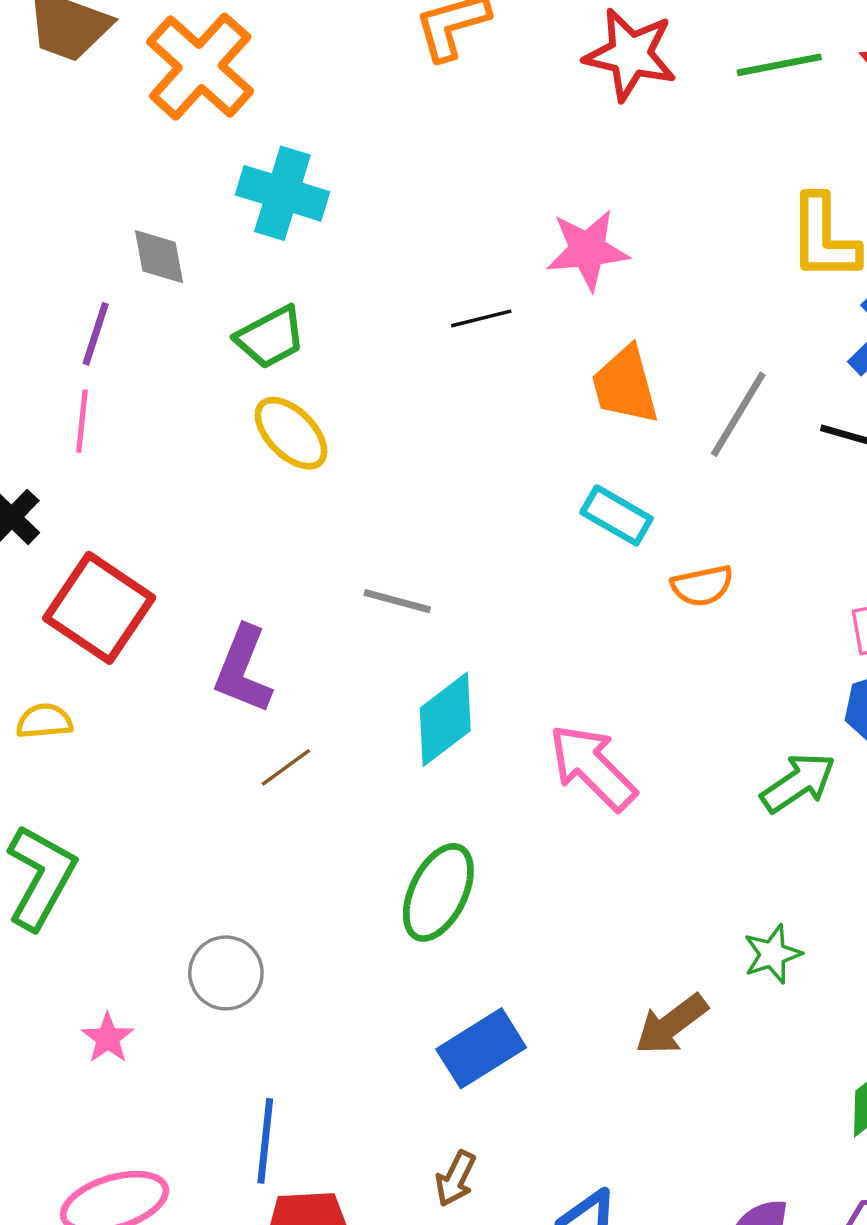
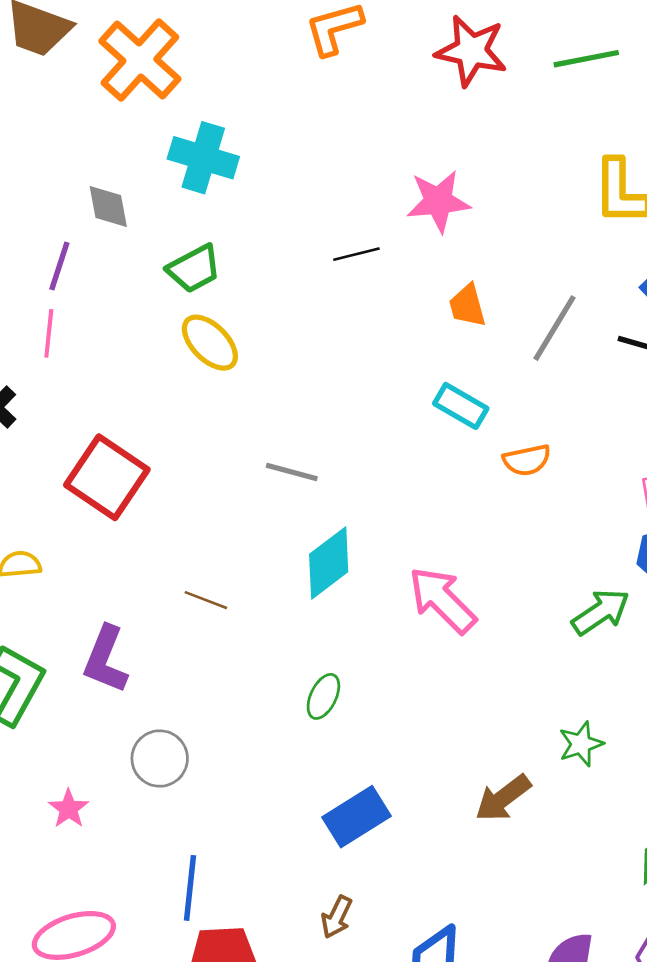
orange trapezoid: (625, 385) -> (467, 306), size x0.7
red square: (99, 608) -> (107, 477), moved
purple L-shape: (243, 670) -> (106, 659), moved
brown line: (286, 767) -> (206, 600), turned 57
green ellipse: (438, 892) -> (323, 696), size x0.6

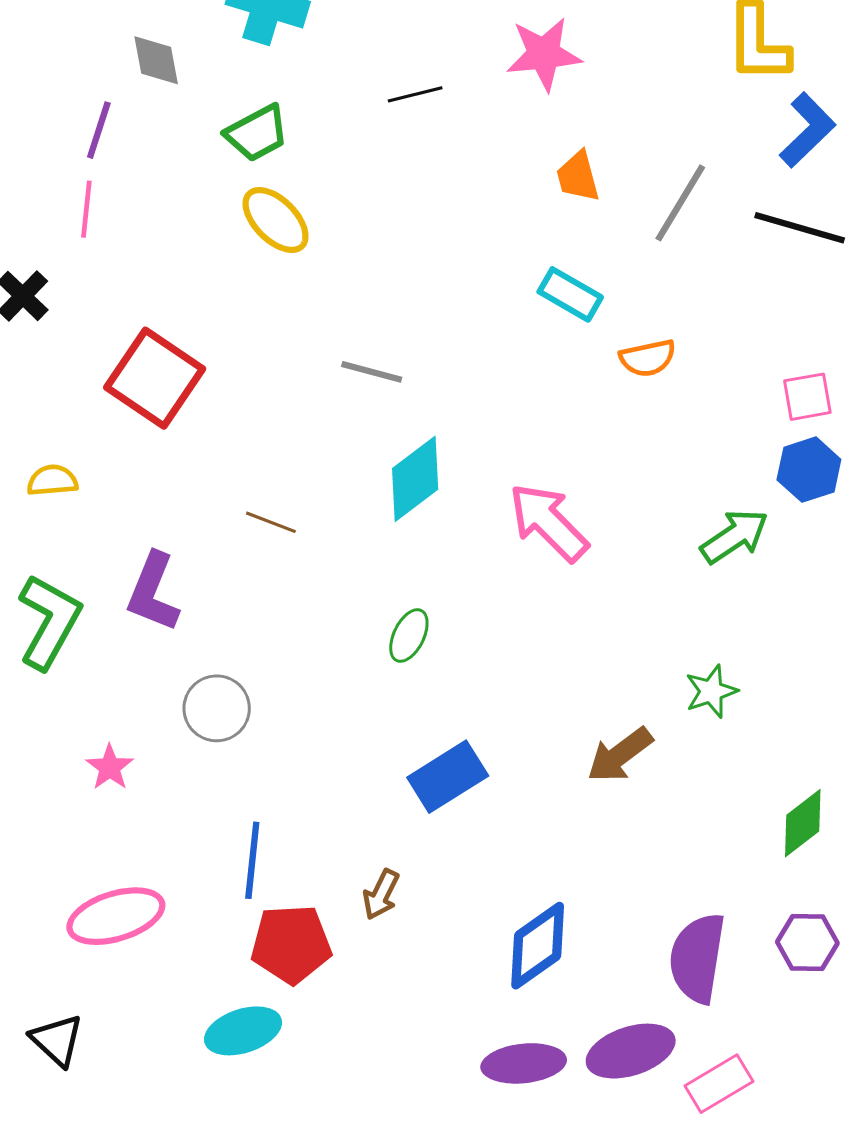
black line: (356, 254) -> (415, 94), moved
brown arrow: (337, 917) -> (381, 894), moved

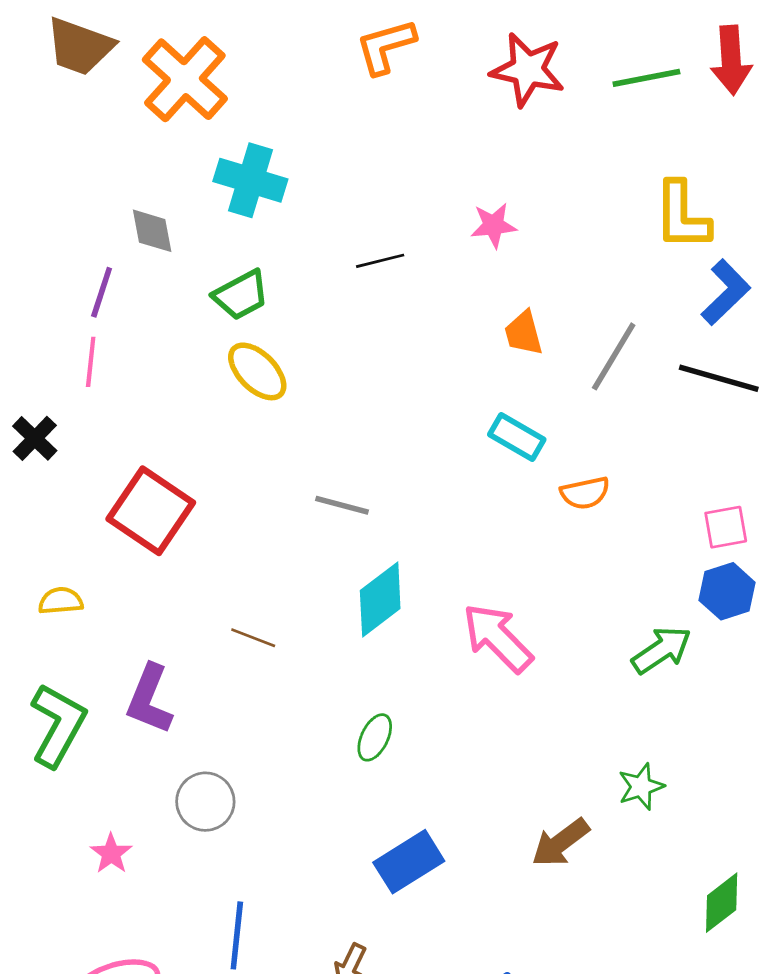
pink star: (544, 54) -> (494, 225), size x0.7

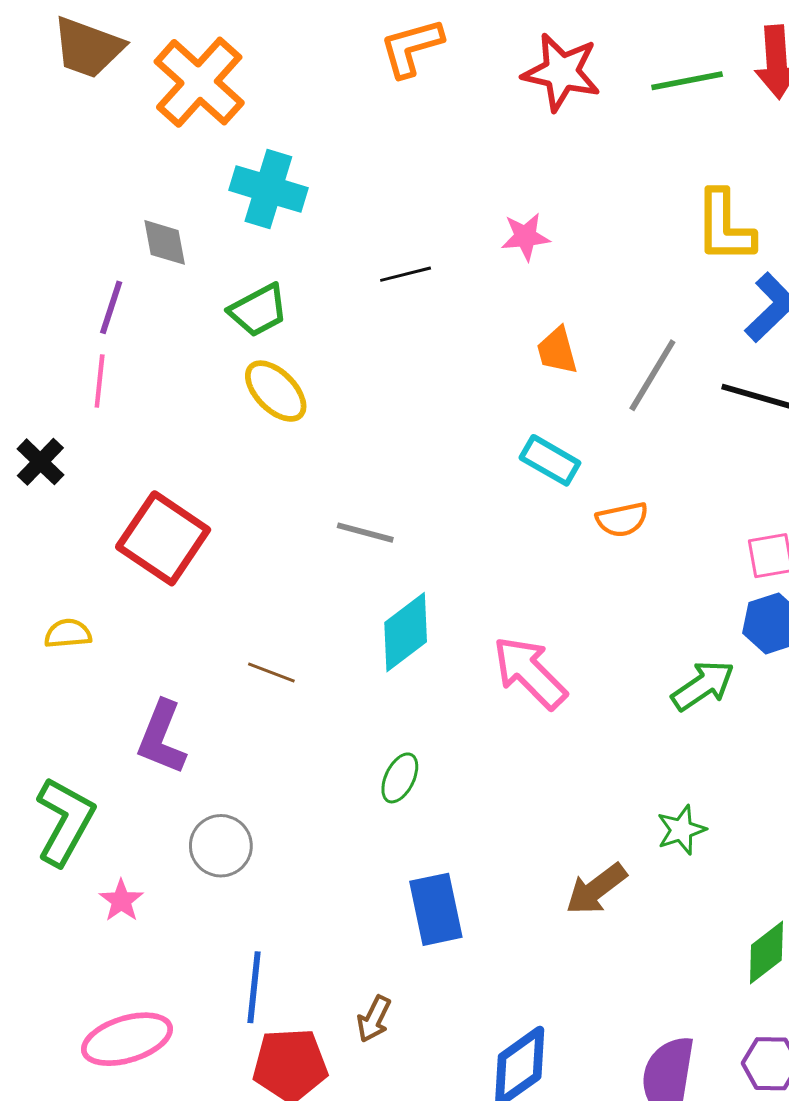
green L-shape: (58, 725) -> (65, 821), moved
blue rectangle: (409, 862) -> (436, 909), turned -70

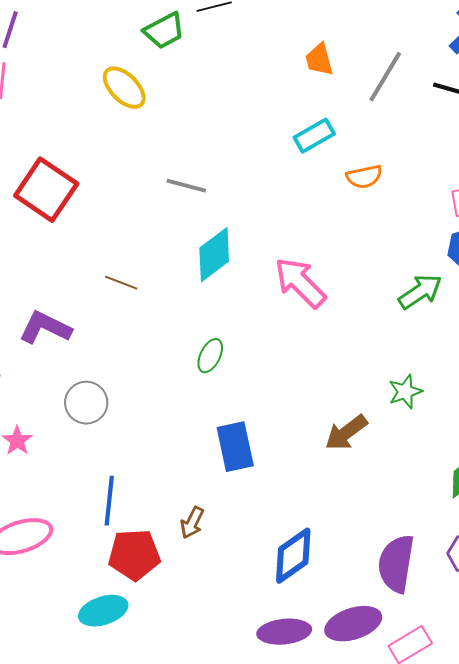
green trapezoid: (258, 310) -> (164, 31), moved
cyan rectangle: (550, 460) -> (314, 136), turned -60
purple L-shape: (162, 737) -> (45, 328), turned 94

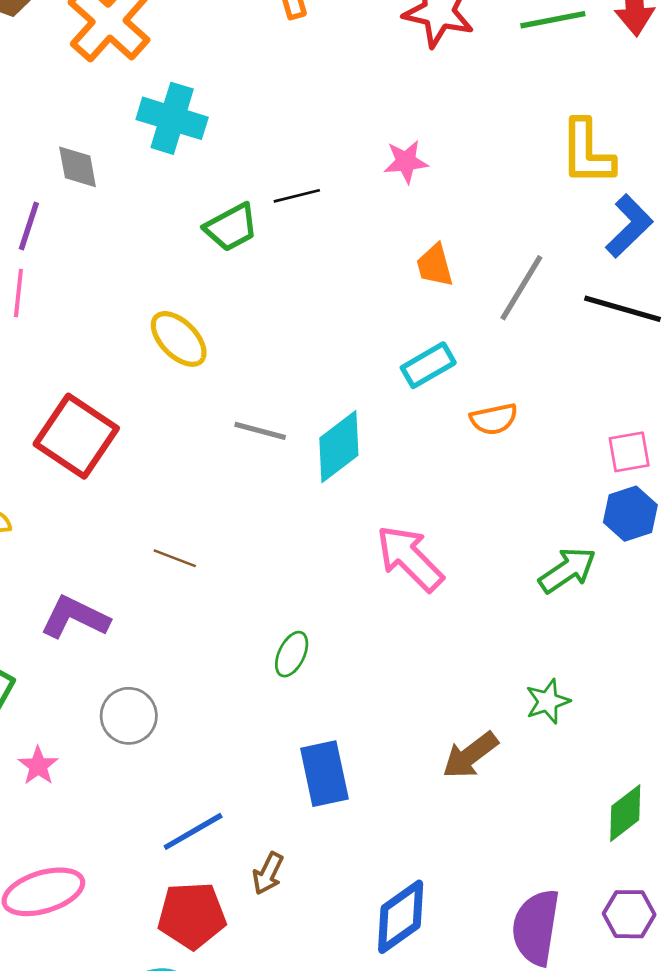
yellow ellipse: (124, 88) -> (179, 339), moved
cyan diamond: (214, 255) -> (339, 447), moved
blue line: (109, 501) -> (193, 831), moved, turned 54

